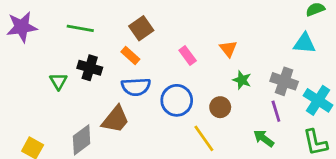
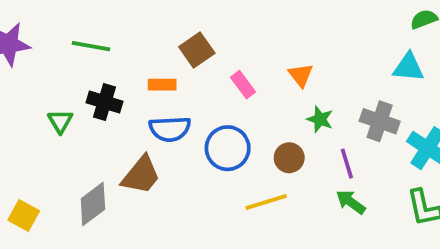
brown square: (141, 28) -> (197, 50), moved
orange rectangle: (130, 56) -> (162, 85), turned -42
purple line: (276, 111) -> (347, 164), moved
yellow line: (204, 138) -> (266, 202), turned -72

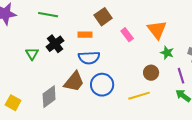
orange triangle: (301, 75) -> (157, 30), size x1.5
black cross: (104, 102) -> (55, 44), turned 36
blue circle: (228, 148) -> (102, 85), moved

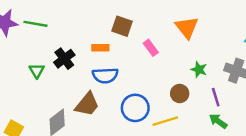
green line: (48, 15) -> (35, 24), moved
brown square: (103, 17) -> (122, 26), turned -36
orange triangle: (157, 30) -> (187, 27), moved
blue circle: (102, 85) -> (135, 108), moved

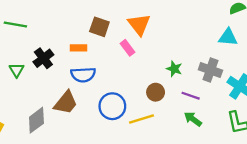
orange triangle: (187, 27) -> (139, 24), moved
purple line: (216, 97) -> (191, 96), turned -54

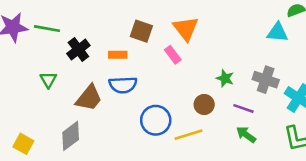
cyan triangle: (228, 37) -> (277, 32), moved
black cross: (43, 58) -> (78, 49), moved
brown trapezoid: (66, 103) -> (89, 98), moved

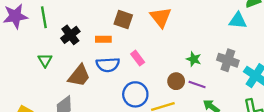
green line: (47, 29) -> (44, 17), turned 70
pink rectangle: (173, 55) -> (138, 58), moved
purple line: (243, 108) -> (197, 84), moved

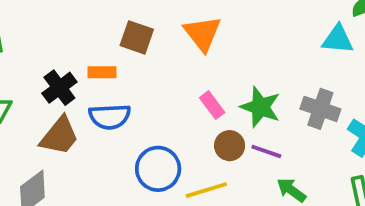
black cross: (70, 35) -> (59, 88), moved
pink rectangle: (138, 58) -> (212, 105), moved
green star: (194, 59) -> (260, 107), size x1.5

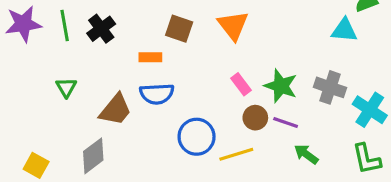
black cross: (59, 88) -> (101, 29), moved

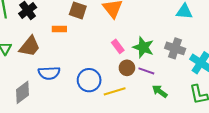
blue semicircle: (157, 94) -> (49, 73), moved
brown trapezoid: (115, 110) -> (30, 46), moved

